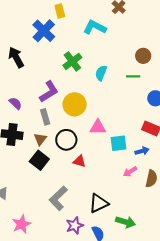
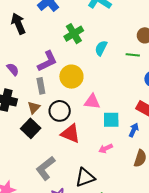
blue arrow: (142, 151) -> (134, 130), turned -56
red triangle: (79, 161) -> (70, 134), size x1.5
pink arrow: (130, 172) -> (106, 148), moved

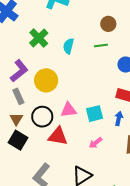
pink triangle: (92, 102) -> (69, 110), moved

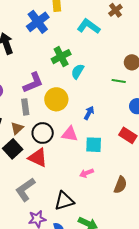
cyan semicircle: (69, 46) -> (78, 71), moved
blue arrow: (119, 118) -> (89, 113), moved
red triangle: (58, 136) -> (38, 158), moved

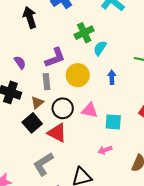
blue arrow: (89, 113) -> (112, 77), moved, turned -32

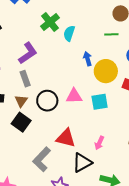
yellow circle: (78, 75) -> (106, 71), moved
red triangle: (57, 133) -> (66, 138), moved
pink arrow: (105, 150) -> (99, 143), moved, turned -32

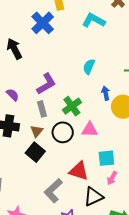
green cross: (50, 22) -> (72, 106), moved
cyan square: (100, 102) -> (106, 158), moved

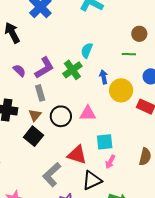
purple semicircle: (13, 95) -> (19, 71), moved
green cross: (72, 106) -> (72, 70), moved

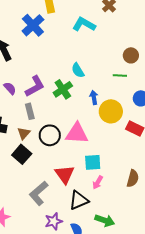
cyan semicircle: (87, 50) -> (78, 70), turned -56
pink triangle: (88, 113) -> (77, 133), size x1.4
red triangle: (77, 155) -> (65, 174), turned 35

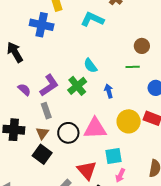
blue cross: (33, 25) -> (42, 25), turned -30
yellow circle: (111, 111) -> (129, 121), moved

